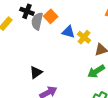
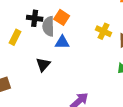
blue triangle: (68, 32) -> (62, 42), moved
black triangle: (36, 72) -> (43, 65), moved

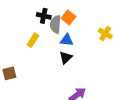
yellow rectangle: (15, 37) -> (33, 40), moved
black triangle: (43, 65) -> (66, 58), moved

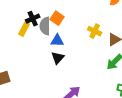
black cross: (44, 16) -> (33, 19), turned -32
yellow rectangle: (33, 40) -> (24, 29), moved

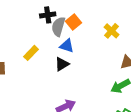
yellow rectangle: (24, 29) -> (31, 53), moved
yellow cross: (95, 31) -> (112, 31), moved

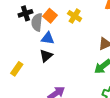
yellow cross: (112, 31) -> (75, 16), moved
yellow rectangle: (31, 53) -> (17, 69), moved

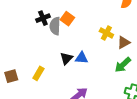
yellow cross: (75, 16) -> (106, 33), moved
blue triangle: (48, 38) -> (82, 58), moved

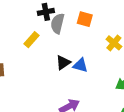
orange square: (67, 19) -> (85, 19), moved, turned -32
yellow rectangle: (38, 73) -> (31, 40), moved

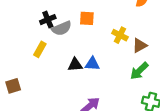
gray semicircle: (58, 24) -> (62, 28), turned -114
black triangle: (63, 63) -> (75, 65), turned 42

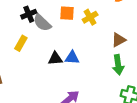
gray semicircle: (62, 28) -> (42, 23), turned 66
yellow cross: (120, 35) -> (90, 17), moved, turned 32
green arrow: (139, 71) -> (118, 65), turned -54

